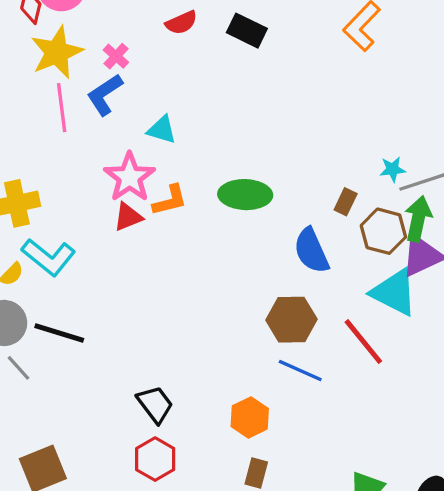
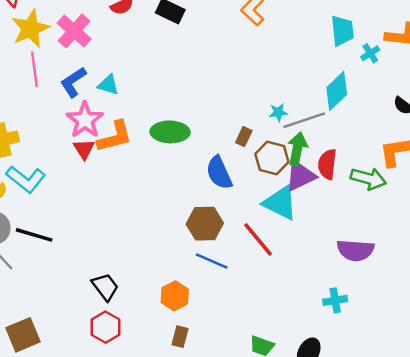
pink cross: (116, 56) -> (74, 31), size x1.8
blue L-shape: (105, 95) -> (73, 82), moved
orange L-shape: (170, 200) -> (115, 137), size x1.4
red triangle: (128, 217) -> (84, 149), turned -40

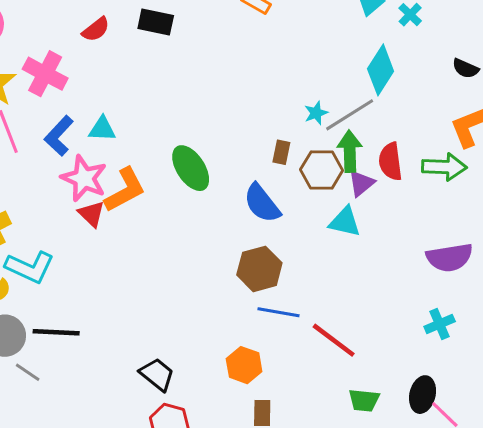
green ellipse: (170, 132) -> (191, 168), turned 69
purple triangle: (300, 176) -> (361, 183), size x0.7
cyan triangle: (280, 203) -> (345, 222), size x0.7
red line: (258, 239) -> (334, 340), moved

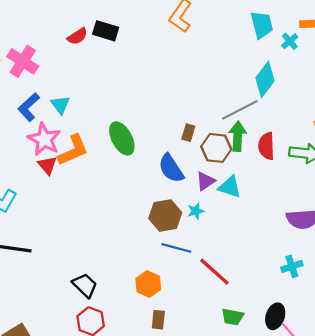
red semicircle: (96, 29) -> (77, 36), moved
cyan star: (316, 113) -> (196, 211), moved
cyan triangle: (102, 129) -> (60, 105), turned 45
purple triangle: (361, 183) -> (205, 181), moved

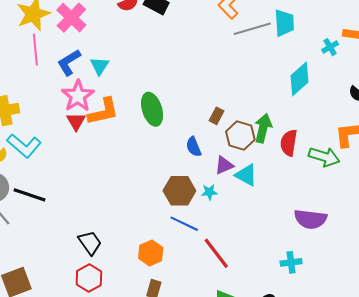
cyan trapezoid: (262, 25) -> (284, 23), moved
gray line: (240, 110) -> (252, 29), moved
blue semicircle: (171, 168) -> (194, 147), size x0.7

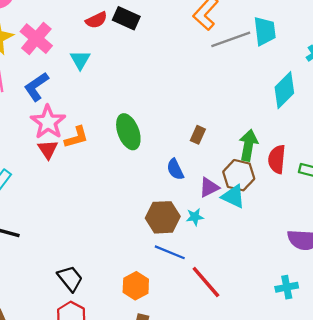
cyan triangle: (100, 66) -> (80, 60), moved
orange L-shape: (103, 112) -> (76, 137), size x0.7
brown hexagon: (240, 136) -> (239, 175), moved

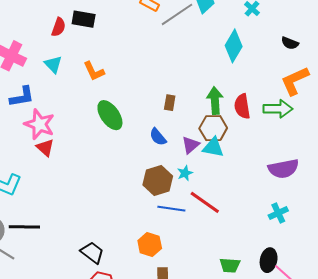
red semicircle: (96, 20) -> (59, 27), turned -30
blue L-shape: (36, 87) -> (22, 97), turned -140
orange L-shape: (76, 137) -> (94, 71), moved, turned 95
red line: (206, 282) -> (205, 202), moved

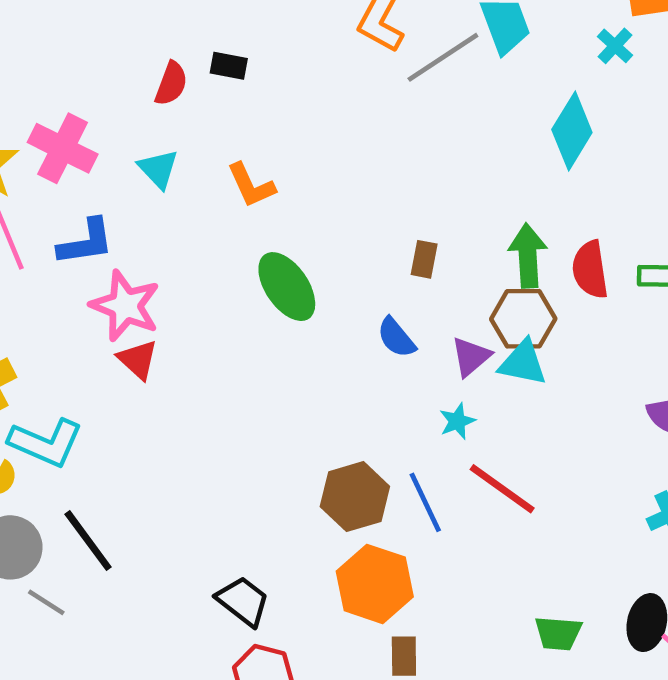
black rectangle: (84, 19) -> (229, 66), size x0.7
brown hexagon: (158, 180) -> (355, 497), moved
blue line: (171, 209) -> (425, 502), turned 56
black line: (24, 227) -> (88, 541), turned 52
orange hexagon: (150, 245) -> (375, 584), size x1.4

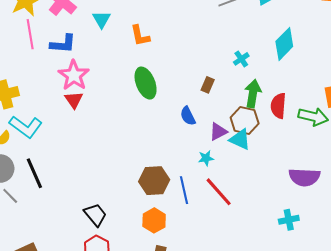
cyan cross: (615, 46) -> (241, 59), moved
orange hexagon: (375, 584) -> (154, 220), size x0.7

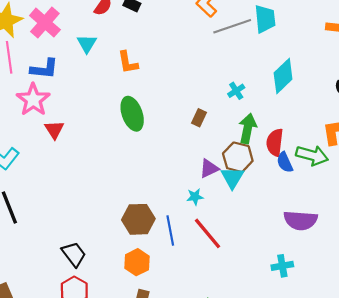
pink star: (74, 75) -> (33, 100), moved
blue semicircle: (188, 116) -> (285, 162), moved
cyan triangle: (240, 139) -> (232, 178), turned 35

